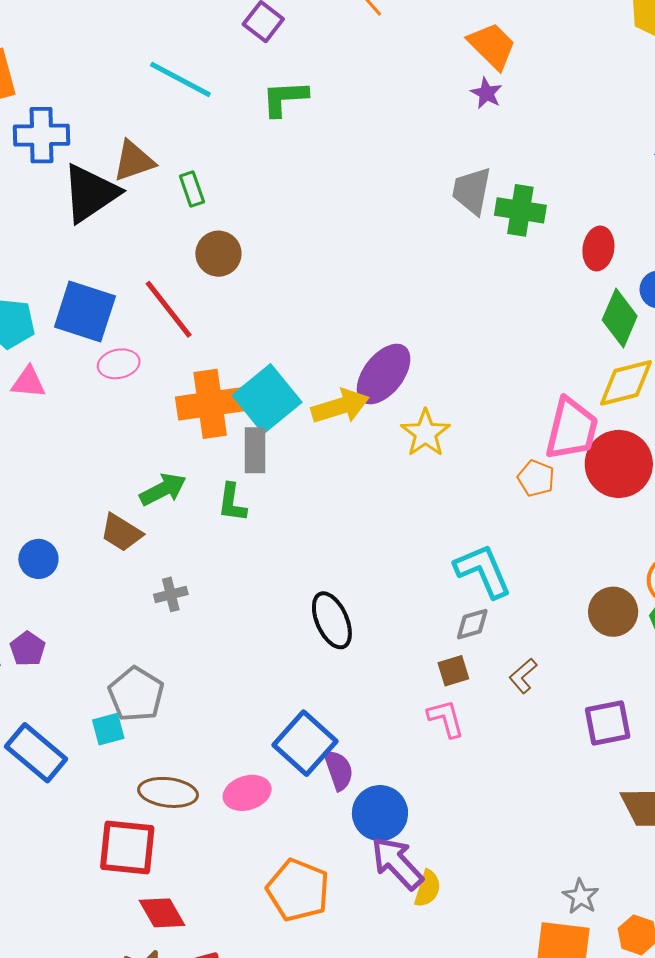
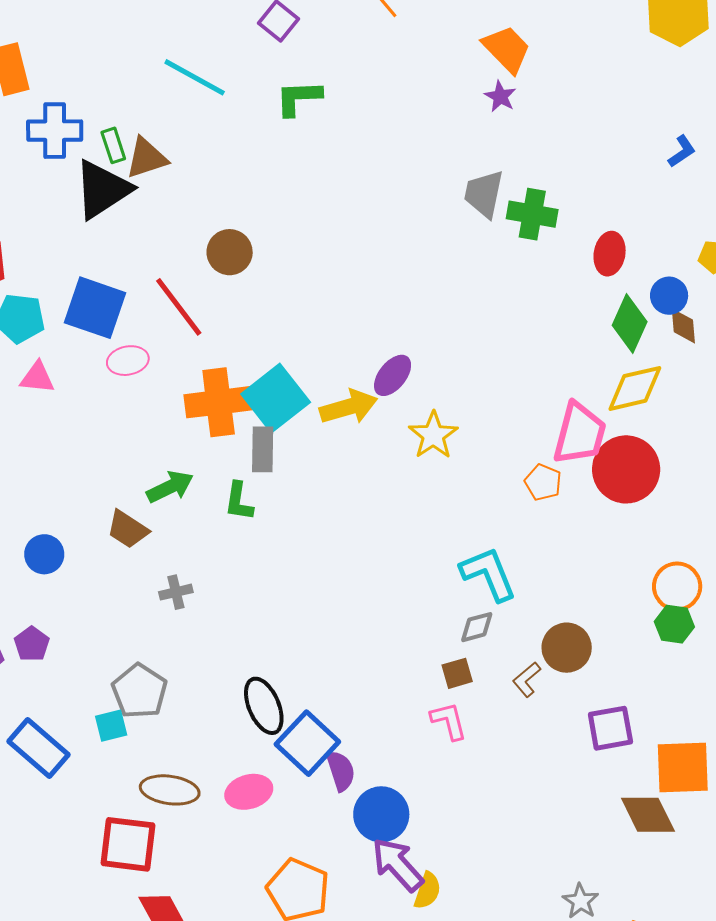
green rectangle: (192, 189) -> (113, 145), moved
purple ellipse: (384, 374) -> (393, 375), size x0.7
brown circle: (613, 612) -> (567, 648), moved
black ellipse: (332, 620) -> (264, 706), moved

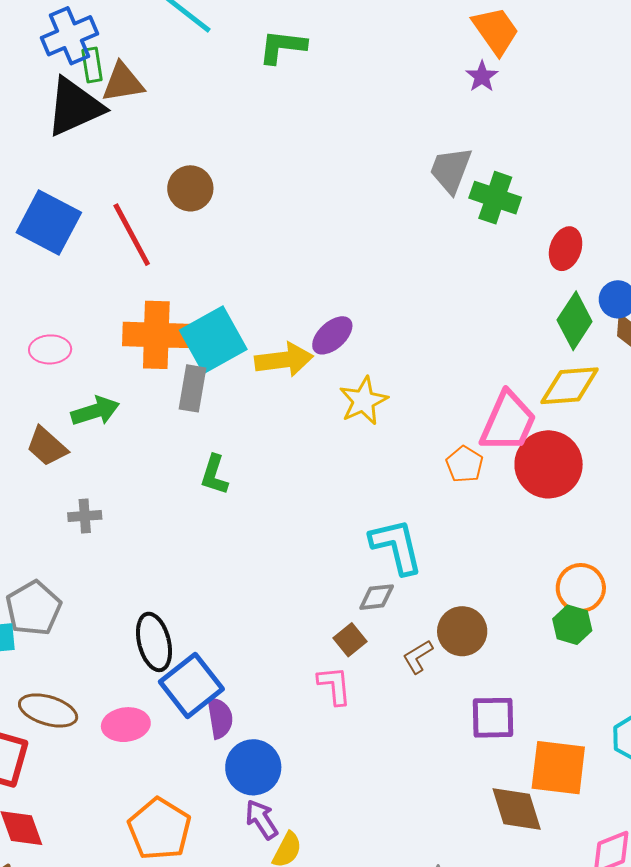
blue cross: (55, 131) -> (69, 36), moved, turned -32
pink ellipse: (128, 361) -> (50, 349), moved
green L-shape: (239, 501) -> (214, 475), moved
brown square: (457, 673) -> (350, 640), turned -32
purple arrow: (398, 865) -> (262, 819), size x0.7

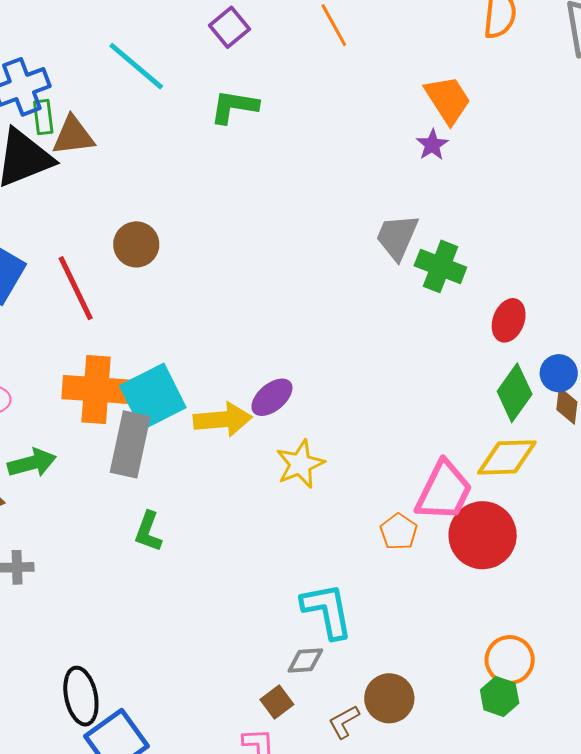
gray rectangle: (193, 388) -> (130, 444), size x1.4

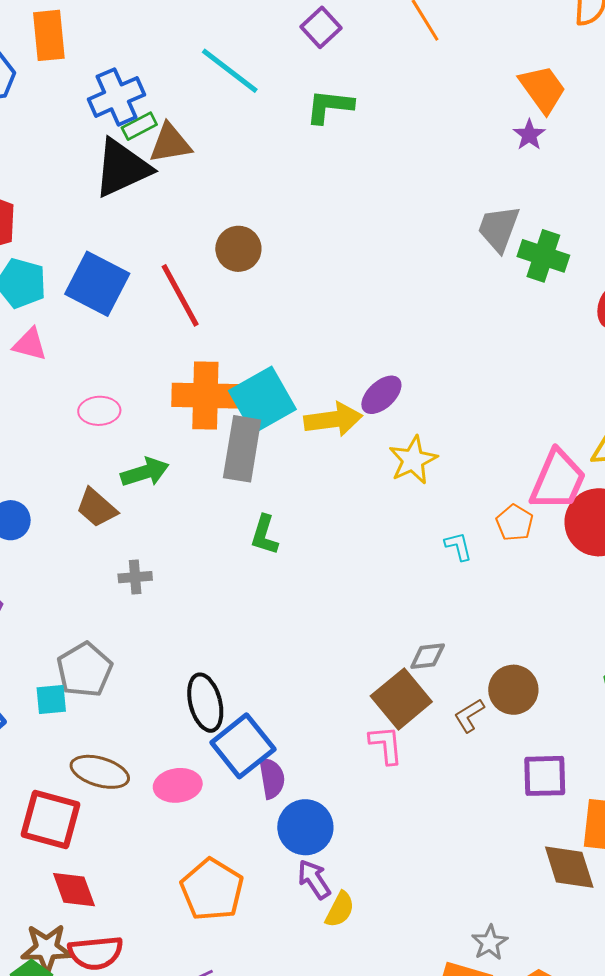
green rectangle: (43, 117) -> (139, 126), turned 72
cyan L-shape: (327, 611) -> (458, 546), moved, size x0.5
brown square: (277, 702) -> (401, 699), size x1.8

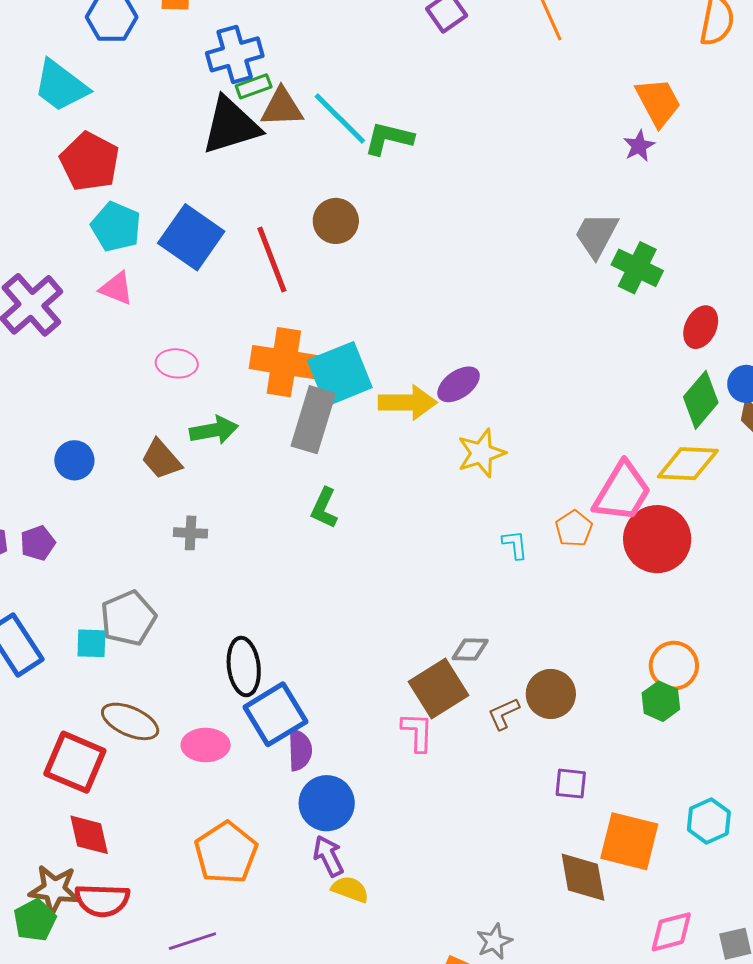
cyan line: (230, 71) -> (340, 119), moved
green L-shape: (329, 106) -> (389, 138), moved
purple square: (545, 776) -> (571, 784), size x0.7
yellow semicircle: (340, 910) -> (350, 889), turned -105

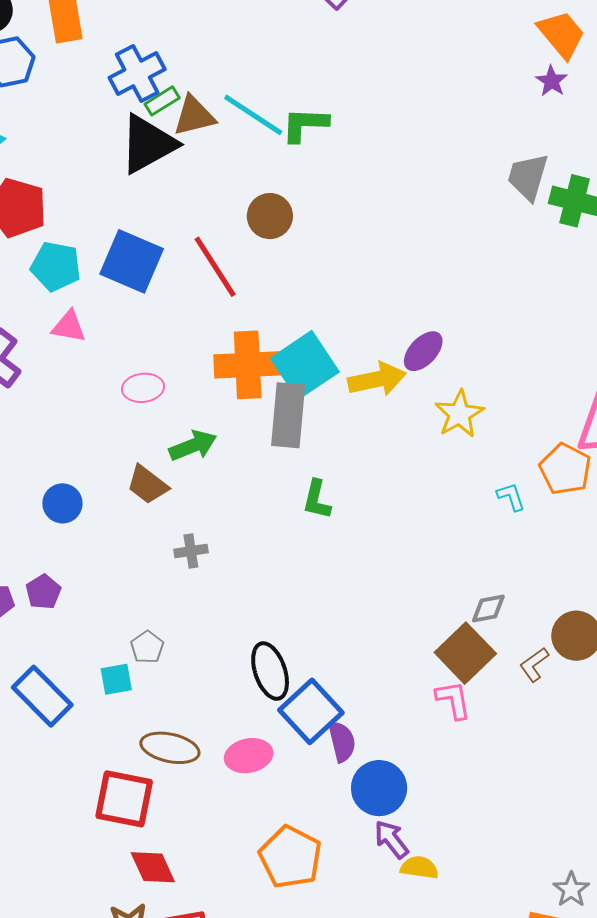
orange pentagon: (574, 529) -> (565, 469), size x1.4
gray pentagon: (128, 618) -> (147, 647), size x0.6

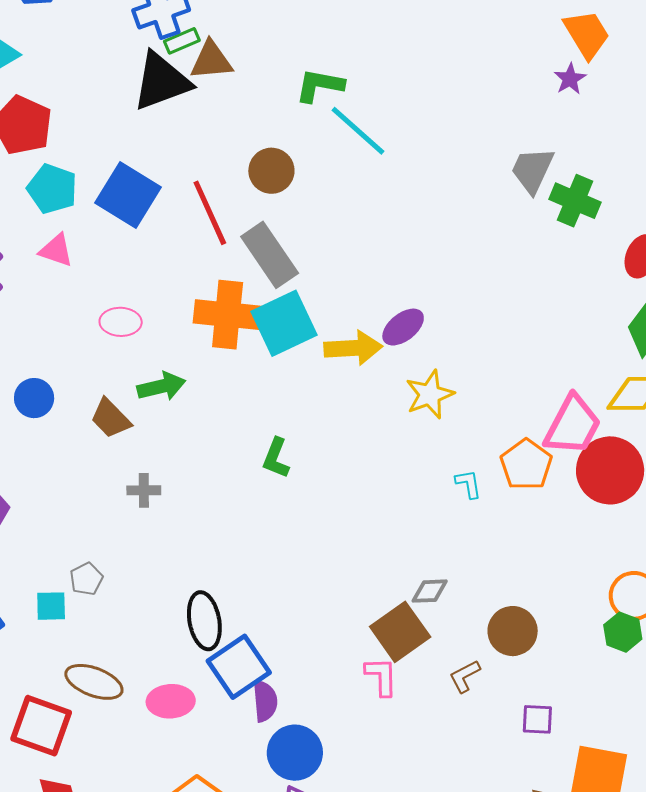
cyan line: (253, 115) -> (358, 131), moved
gray rectangle: (288, 415) -> (270, 255), moved, turned -48
blue circle: (62, 503) -> (34, 398), moved
brown L-shape: (534, 665) -> (465, 676), moved

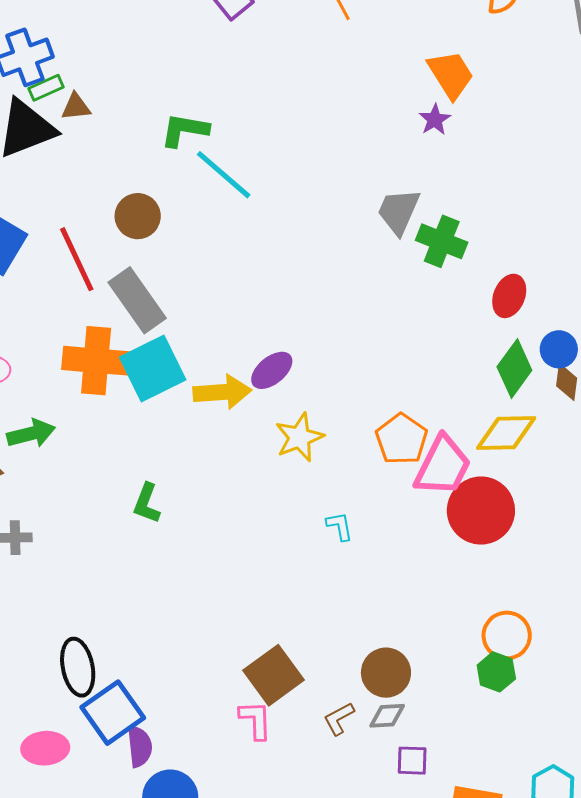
brown triangle: (211, 60) -> (76, 107), size x0.7
orange pentagon: (526, 465) -> (401, 439), moved
gray diamond: (430, 591) -> (387, 716), moved

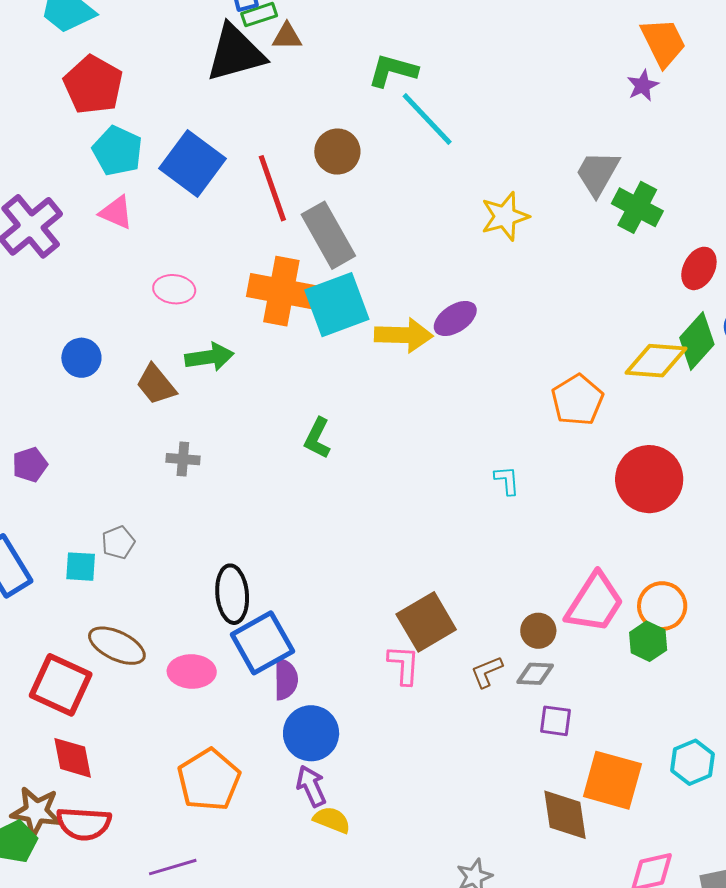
yellow diamond: (506, 433) -> (656, 361), moved
yellow star: (299, 437) -> (505, 216), moved
pink trapezoid: (443, 466) -> (595, 603), moved
brown circle: (386, 673) -> (538, 631), size x0.7

